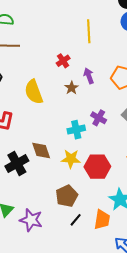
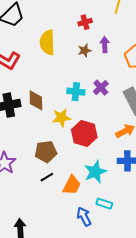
yellow star: (71, 159) -> (61, 118), turned -30

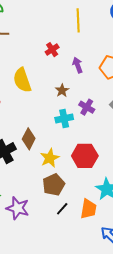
brown star: (85, 50) -> (62, 91), moved
brown diamond: (36, 100) -> (29, 139), turned 45
yellow star: (61, 118) -> (50, 158), moved

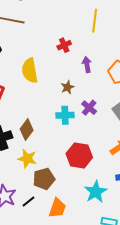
yellow star: (50, 158) -> (27, 159), moved, turned 30
black line: (62, 209) -> (28, 202), moved
orange trapezoid: (88, 209) -> (57, 208), moved

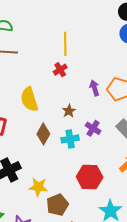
yellow line: (95, 21) -> (65, 44), moved
purple arrow: (87, 65) -> (94, 88), moved
brown diamond: (27, 130) -> (43, 134), moved

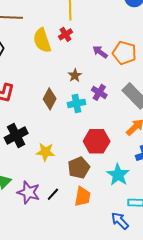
purple arrow: (94, 88) -> (100, 52), turned -35
yellow semicircle: (29, 99) -> (42, 40), moved
brown pentagon: (57, 205) -> (79, 168), moved

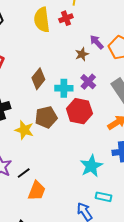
brown star: (75, 75) -> (82, 54), moved
red hexagon: (97, 141) -> (79, 111), moved
brown pentagon: (79, 168) -> (46, 117), moved
orange trapezoid: (83, 196) -> (37, 191), moved

